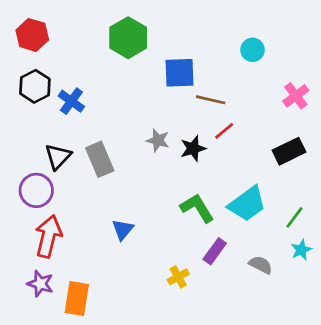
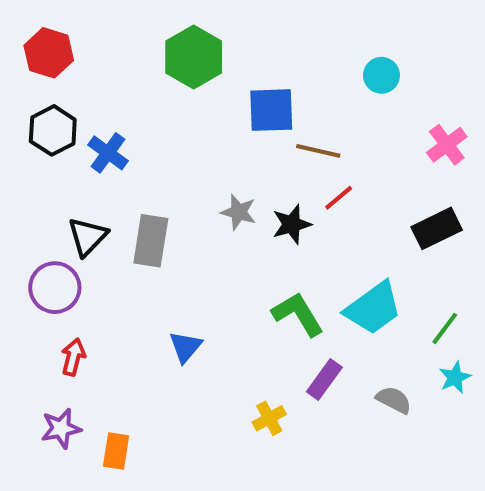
gray rectangle: (100, 159) -> (151, 241), turned 32
red arrow: (48, 236) -> (73, 357), size x0.6
purple star: (40, 284) -> (61, 428), turned -30
orange rectangle: (77, 299) -> (116, 451), size x0.7

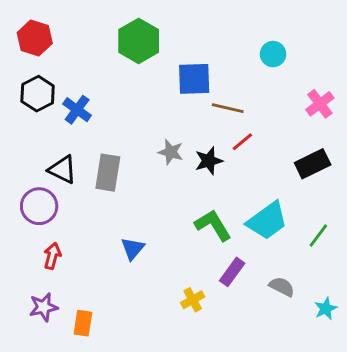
black triangle: (88, 237) -> (62, 170), turned -48
cyan star: (455, 377) -> (326, 309), moved

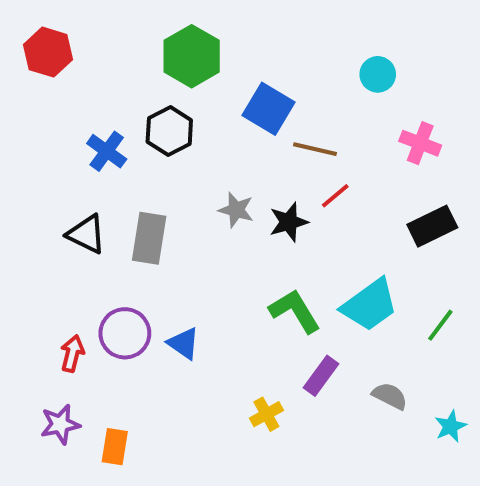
blue square: (194, 79) -> (268, 109), turned 33
black hexagon: (38, 94) -> (169, 131), moved
pink cross: (320, 104) -> (420, 143), moved, turned -32
purple circle: (39, 206) -> (125, 333), moved
blue triangle: (133, 249) -> (184, 343), turned -35

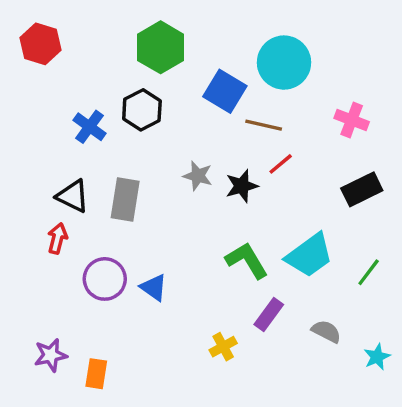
cyan circle: (378, 74) -> (284, 63), moved, size x1.8
red arrow: (72, 354) -> (57, 238), moved

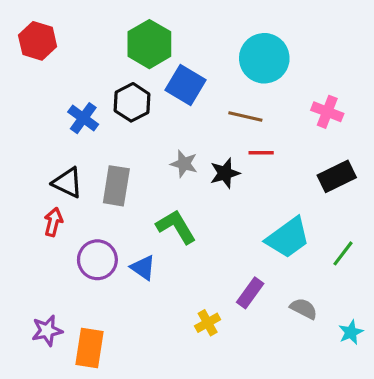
blue square: (225, 91) -> (186, 85), moved
red line: (281, 164) -> (261, 153), turned 40
green L-shape: (247, 260) -> (176, 227), moved
orange rectangle: (96, 374) -> (90, 348), size x1.4

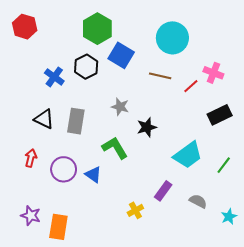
red line: (261, 153) -> (191, 86), moved, turned -42
black star: (225, 173) -> (147, 127), moved
red arrow: (53, 222) -> (31, 158), moved
purple star: (47, 331) -> (31, 216), turned 30

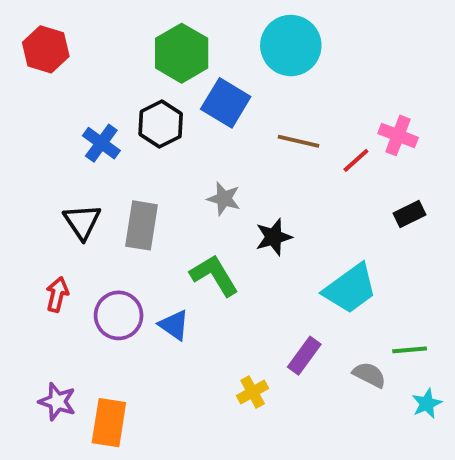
cyan circle: (172, 38) -> (291, 46), moved
black rectangle: (220, 115) -> (410, 214), size x0.7
black triangle: (44, 119) -> (82, 222), turned 30
green line: (224, 165) -> (410, 350), moved, turned 48

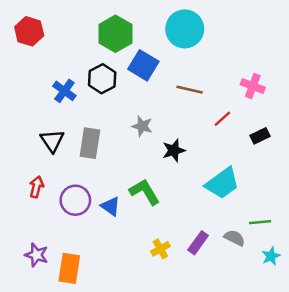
red line: (356, 160) -> (222, 119), moved
green L-shape: (214, 275) -> (145, 192), moved
purple rectangle: (304, 356) -> (198, 243), moved

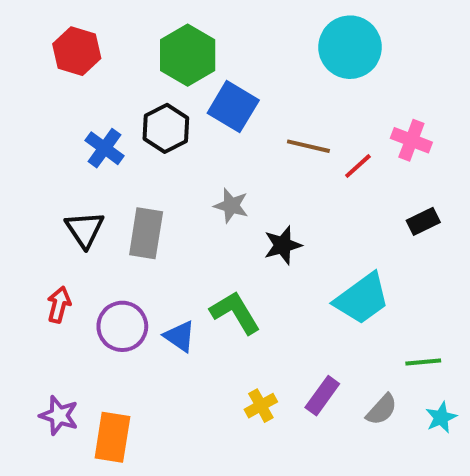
cyan circle: (185, 29) -> (350, 47), moved
red hexagon: (29, 31) -> (77, 51), moved
red line: (222, 119) -> (358, 166), moved
gray semicircle: (235, 238) -> (382, 410), moved, turned 105

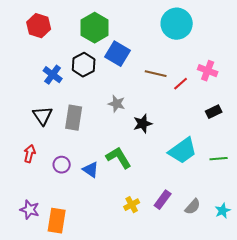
purple circle: (122, 326) -> (62, 165), size x0.7
green line: (423, 362) -> (219, 159), moved

